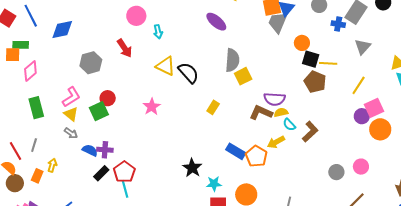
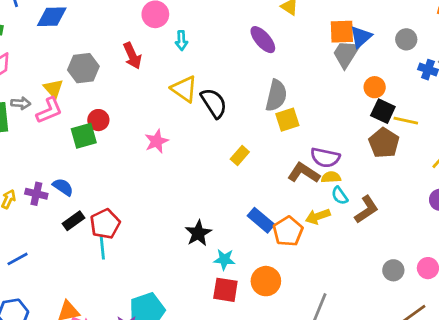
yellow triangle: (71, 114) -> (53, 89), moved
gray arrow: (71, 133) -> (21, 103), moved, turned -40
purple cross: (105, 150) -> (36, 194), moved

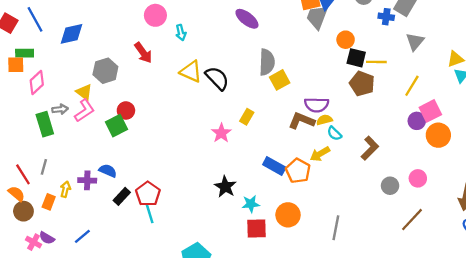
pink star: (157, 141) -> (221, 133), moved
brown L-shape: (366, 209) -> (370, 148), moved

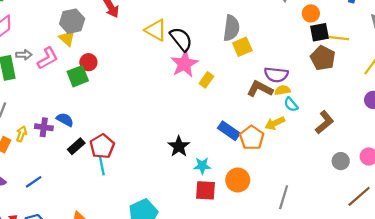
black square: (356, 58) -> (320, 32), turned -30
yellow triangle: (84, 92) -> (67, 38), moved
pink star: (221, 133) -> (184, 64), moved, size x1.4

